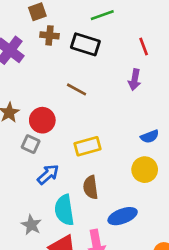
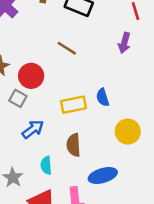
blue semicircle: (150, 136) -> (103, 97), moved, turned 90
cyan semicircle: (64, 210) -> (46, 165), size x0.6

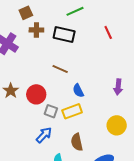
purple arrow: (124, 43) -> (118, 87), moved
blue semicircle: (103, 97) -> (78, 91), moved
gray square: (18, 98) -> (51, 111), moved

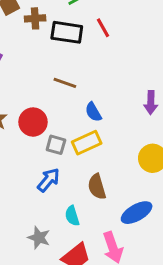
brown cross: (36, 30) -> (35, 18), moved
red line: (108, 32) -> (103, 28), moved

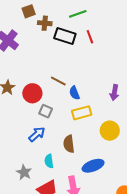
brown line: (65, 83) -> (58, 81), moved
yellow rectangle: (87, 143) -> (82, 113), moved

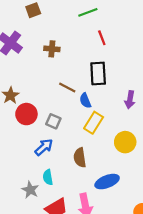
brown cross: (45, 23) -> (52, 49), moved
black rectangle: (65, 36) -> (98, 74), moved, turned 70
red circle: (32, 93) -> (26, 114), moved
yellow rectangle: (82, 113) -> (94, 123), turned -42
cyan semicircle: (49, 161) -> (48, 177), moved

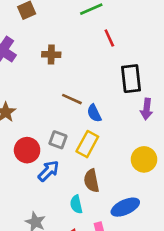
black rectangle: (98, 74) -> (131, 79), moved
red circle: (26, 114) -> (27, 150), moved
yellow rectangle: (94, 123) -> (87, 144), moved
cyan semicircle: (48, 177) -> (76, 204), moved

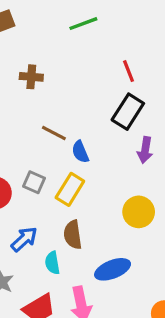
red line: (109, 38) -> (128, 71), moved
black rectangle: (131, 79) -> (128, 112), turned 36
blue arrow: (49, 171) -> (24, 239), moved

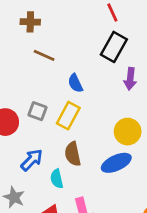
brown line: (54, 133) -> (44, 55), moved
blue ellipse: (113, 269) -> (116, 163), moved

